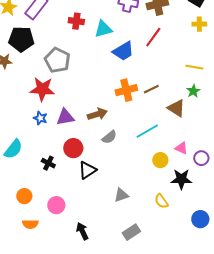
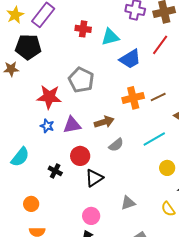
gray pentagon: (57, 60) -> (81, 80), moved
pink circle: (56, 205) -> (91, 216), moved

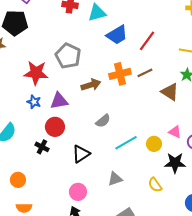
red line: (160, 45) -> (147, 41), moved
brown arrow: (104, 122) -> (91, 85), moved
cyan line: (154, 139) -> (126, 143), moved
red circle: (80, 156) -> (55, 127), moved

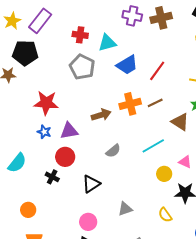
gray pentagon: (68, 56) -> (82, 67), moved
cyan line: (126, 143) -> (153, 146), moved

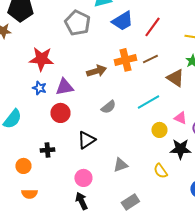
black cross: (52, 177) -> (47, 150), moved, turned -32

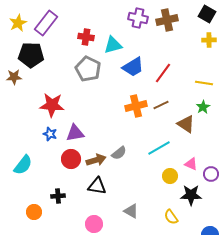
brown arrow: (96, 71) -> (96, 160), moved
black triangle: (86, 140) -> (97, 186), turned 42
gray triangle: (120, 165) -> (131, 211), turned 49

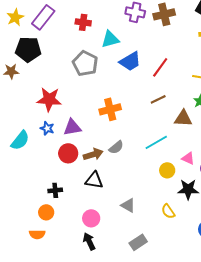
red cross: (86, 37) -> (83, 22), moved
orange cross: (136, 106) -> (110, 109), moved
brown triangle: (186, 124) -> (183, 118), turned -30
cyan semicircle: (23, 165) -> (20, 140), moved
orange circle: (34, 212) -> (46, 212), moved

